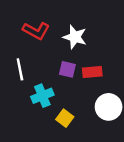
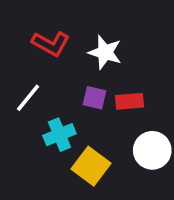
white line: (20, 69) -> (28, 98), turned 50
yellow square: (65, 118) -> (91, 166), size x1.5

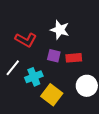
red L-shape: (51, 44) -> (26, 40), moved
white line: (28, 98) -> (13, 68), moved

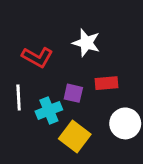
purple square: (54, 56) -> (73, 93), moved
white line: (13, 68) -> (19, 98), turned -42

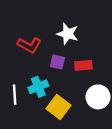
purple square: (73, 93) -> (57, 62), moved
white line: (19, 98) -> (15, 95), moved

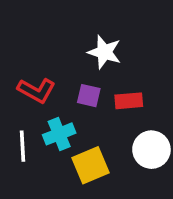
red L-shape: (29, 45) -> (36, 90), moved
yellow square: (59, 107) -> (90, 165), turned 30

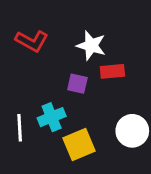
red L-shape: (36, 90) -> (32, 41), moved
red rectangle: (129, 101) -> (112, 71), moved

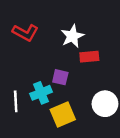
white star: (91, 46) -> (72, 36), turned 30
purple square: (77, 84) -> (60, 77), moved

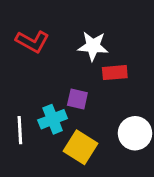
white star: (72, 36) -> (93, 46), turned 30
yellow square: (63, 115) -> (81, 147), turned -35

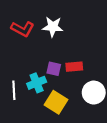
white star: (93, 46) -> (53, 27), moved
red rectangle: (115, 73) -> (74, 67), moved

